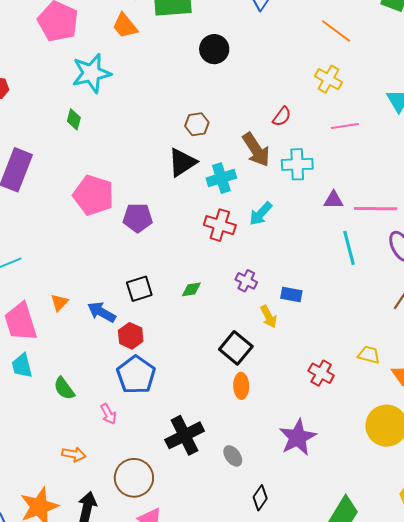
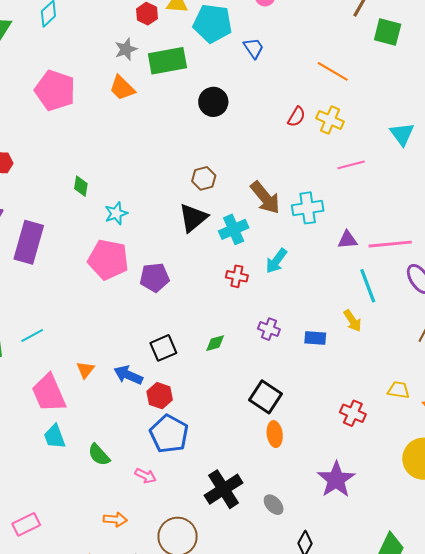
cyan star: (91, 73) -> (116, 213), moved, size x0.6
red semicircle: (282, 116) -> (296, 117), moved
red cross: (220, 225) -> (237, 276), size x0.7
yellow arrow: (269, 317) -> (353, 321), moved
pink arrow: (108, 414) -> (146, 476), turned -30

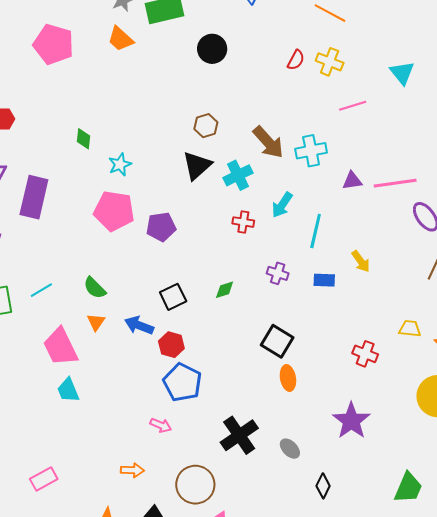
cyan line: (368, 286) -> (316, 231), moved, turned 36
green semicircle: (99, 455) -> (95, 288), moved

